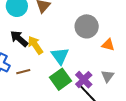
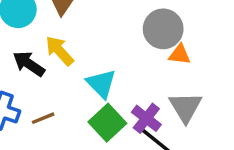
gray circle: (87, 26) -> (163, 29), moved
yellow arrow: (35, 45) -> (60, 51), moved
gray triangle: (107, 76) -> (185, 107), size x1.5

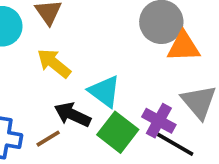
orange triangle: (180, 55) -> (183, 47), size x1.4
black arrow: (29, 64) -> (72, 115), moved

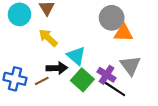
black arrow: (72, 115) -> (57, 68), turned 150

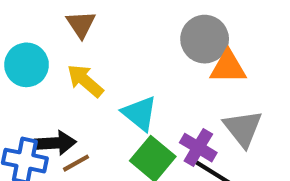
cyan circle: (19, 14) -> (27, 65), moved
black arrow: (57, 68) -> (55, 143), moved

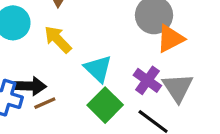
orange triangle: (228, 67) -> (170, 39), turned -32
purple cross: (198, 148) -> (147, 80), moved

